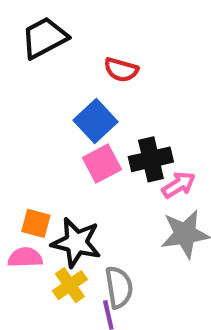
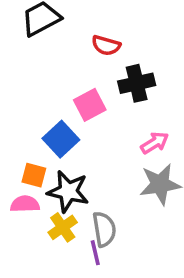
blue square: (96, 121) -> (61, 139), moved
black cross: (151, 159) -> (137, 83), moved
pink square: (102, 164) -> (90, 105), moved

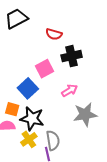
pink arrow: (155, 143) -> (69, 90), moved

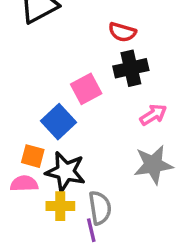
red semicircle: (54, 34) -> (122, 32), moved
pink arrow: (69, 90) -> (153, 115), moved
yellow cross: (29, 139) -> (60, 206), turned 35

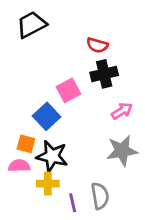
gray semicircle: (100, 208) -> (100, 196), moved

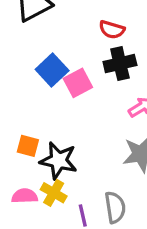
blue square: (47, 116) -> (52, 70), moved
pink semicircle: (19, 166) -> (25, 196), moved
yellow cross: (48, 184) -> (54, 193), turned 30

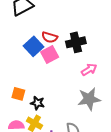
red semicircle: (112, 30) -> (50, 37), moved
black star: (59, 160) -> (38, 103), size x0.6

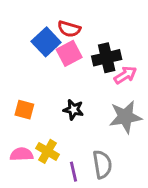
black cross: (76, 42) -> (107, 58), moved
black star: (38, 103) -> (73, 110), moved

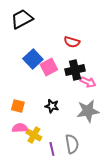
red semicircle: (69, 29) -> (72, 42), moved
pink arrow: (125, 75) -> (88, 82), turned 56
pink semicircle: (22, 154) -> (20, 128), moved

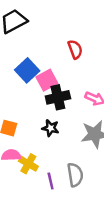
red semicircle: (72, 42) -> (75, 49), turned -126
black cross: (75, 70) -> (58, 97), moved

